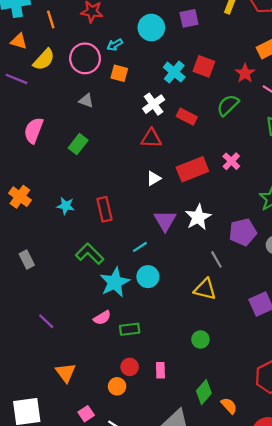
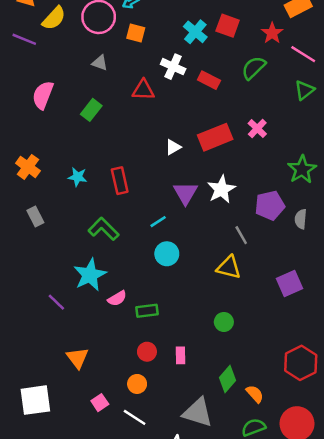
white cross: (154, 104) -> (173, 67), turned -30
red triangle: (151, 138) -> (143, 90), moved
gray rectangle: (27, 259) -> (35, 217), moved
cyan star: (115, 282) -> (90, 275), moved
orange circle: (117, 386) -> (137, 384), moved

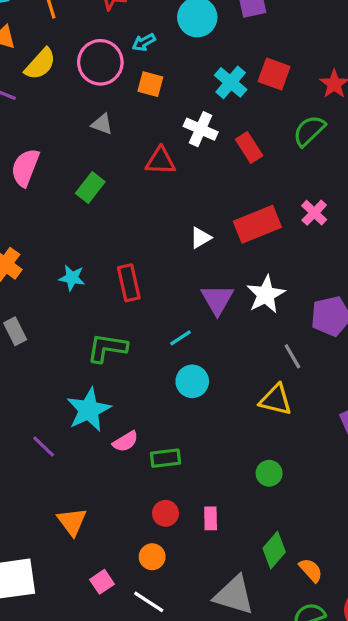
red rectangle: (209, 80) -> (249, 148), turned 30
green L-shape: (104, 229) -> (107, 348), turned -36

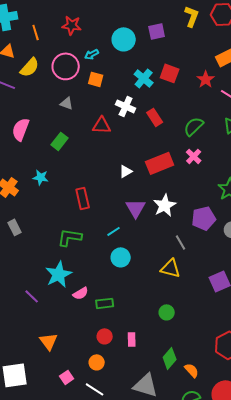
green semicircle: (309, 131) -> (194, 126), moved
cyan star: (72, 278) -> (41, 177), moved

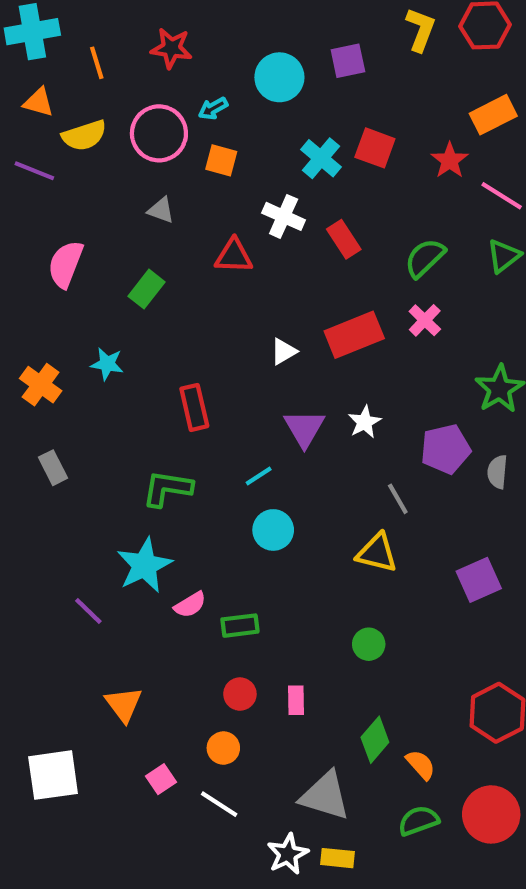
yellow semicircle: (30, 67) -> (84, 135), turned 30
white star: (165, 205) -> (365, 422), size x0.7

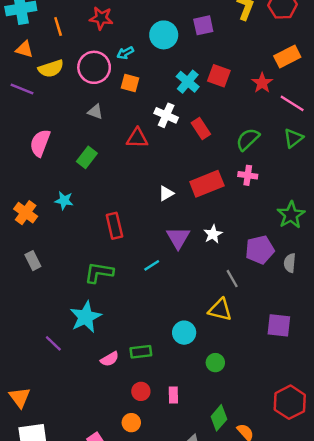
pink cross: (425, 320) -> (248, 175), turned -36
cyan circle: (273, 530) -> (184, 333), moved
purple square: (479, 580) -> (279, 325), turned 30
pink semicircle: (190, 605) -> (110, 359), moved
orange triangle: (124, 704) -> (20, 397), moved

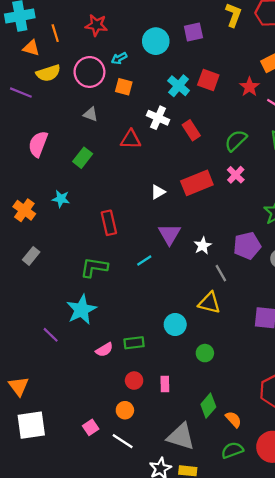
orange triangle: (24, 49) -> (31, 48), moved
pink cross: (248, 175) -> (236, 175), turned 36
white star: (213, 234) -> (203, 246), moved
gray rectangle: (33, 261) -> (31, 256), turned 66

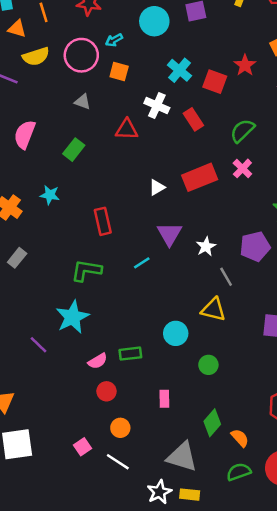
red square: (208, 80) -> (215, 82), moved
red star: (249, 87) -> (245, 65), moved
red circle: (134, 381) -> (106, 391), moved

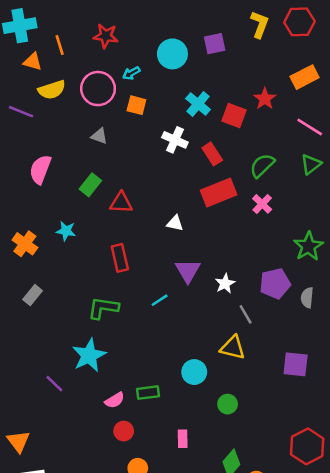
red triangle: (127, 129) -> (121, 203), moved
red rectangle: (200, 177) -> (219, 192), moved
white triangle: (157, 187) -> (175, 223), turned 42

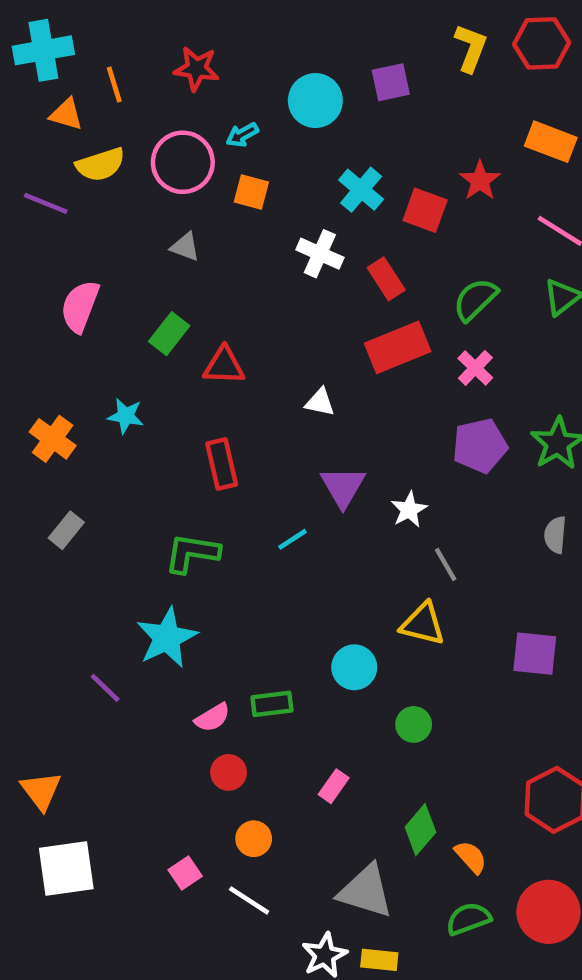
orange rectangle: (305, 77) -> (551, 142), turned 48
purple pentagon: (275, 284) -> (480, 446), moved
pink rectangle: (183, 439) -> (334, 786), turned 36

